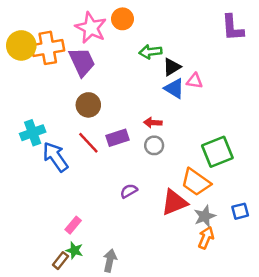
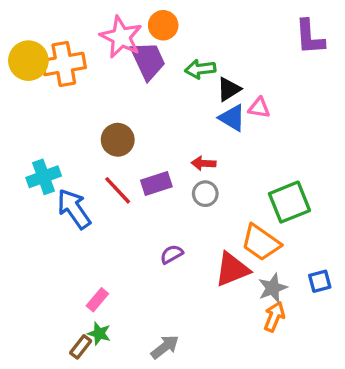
purple trapezoid: (82, 62) -> (148, 61), moved
gray arrow: (110, 261) -> (165, 347), moved, turned 40

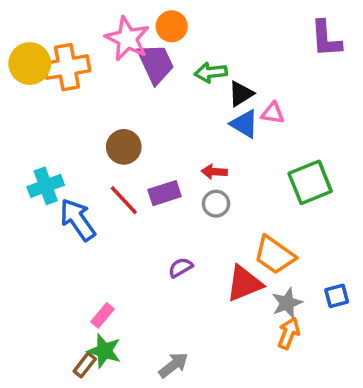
green square: (289, 202) -> (310, 182), moved
green star: (99, 333) -> (104, 351), size x1.4

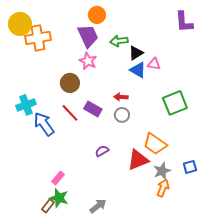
pink star: (127, 39) -> (88, 61), moved, size x0.7
yellow circle: (30, 64) -> (20, 24), moved
purple rectangle: (165, 193) -> (93, 109), turned 48

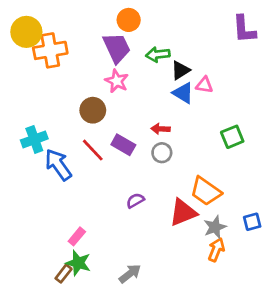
green square: (175, 103) -> (232, 137), size x0.7

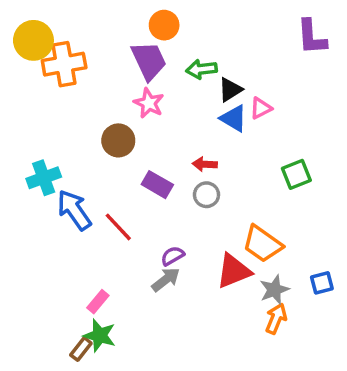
pink triangle: (204, 85) -> (261, 108), turned -36
red line: (93, 150) -> (118, 227), moved
gray arrow: (130, 274) -> (166, 280), moved

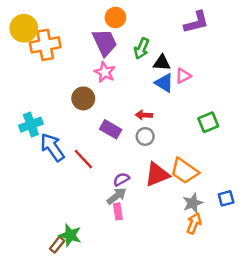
purple L-shape: (312, 37) -> (196, 22), moved, turned -100
green arrow: (201, 69) -> (142, 48), turned -60
black triangle: (230, 90) -> (162, 63), turned 36
red triangle: (234, 271) -> (157, 175), moved
pink rectangle: (98, 302) -> (118, 211), moved, turned -49

